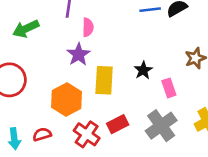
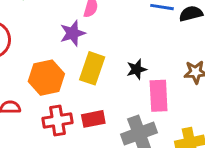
pink rectangle: (169, 88) -> (159, 96), size x1.5
red cross: (87, 134) -> (57, 121), turned 30

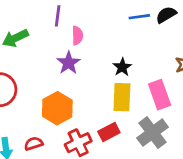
yellow rectangle: (92, 68) -> (122, 97), moved
black star: (137, 69) -> (122, 67), moved

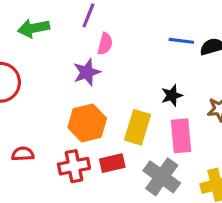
black star: (122, 67) -> (172, 95), moved
orange hexagon: (57, 108) -> (87, 123), moved
gray cross: (153, 133) -> (162, 177), turned -32

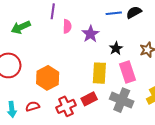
purple star: (87, 72) -> (91, 34), moved
orange hexagon: (87, 123) -> (48, 78), moved

